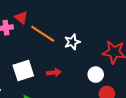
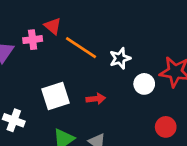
white circle: (96, 75) -> (144, 84), moved

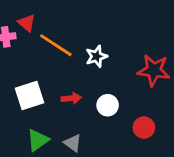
white circle: (144, 84) -> (108, 105), moved

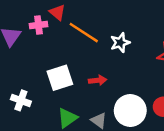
white circle: (108, 105) -> (130, 110), moved, size x1.6

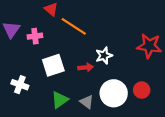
pink cross: (38, 25) -> (35, 36), moved
white star: (120, 43) -> (104, 56), moved

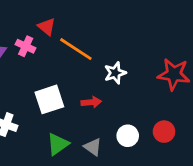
pink cross: (35, 36) -> (26, 46), moved, turned 32
white star: (104, 56) -> (115, 73), moved
white circle: (114, 93) -> (128, 136), size x0.6

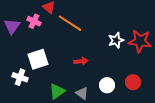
white star: (115, 73) -> (116, 40), moved
white square: (49, 99) -> (38, 59), moved

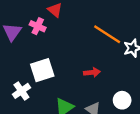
orange line: (70, 23) -> (107, 34), moved
white cross: (20, 77) -> (21, 91), turned 35

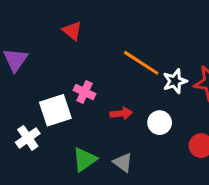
pink cross: (38, 26) -> (85, 92), moved
white circle: (122, 100) -> (160, 123), moved

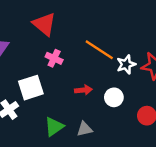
red triangle: (72, 31) -> (44, 24), size x1.5
pink cross: (85, 92) -> (54, 58), moved
gray triangle: (123, 162) -> (85, 129), turned -49

